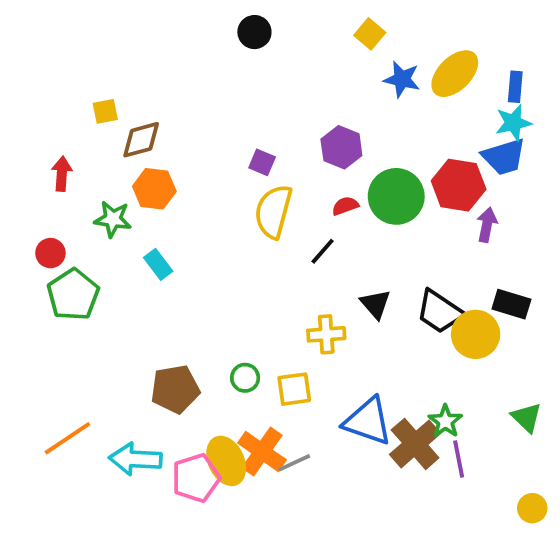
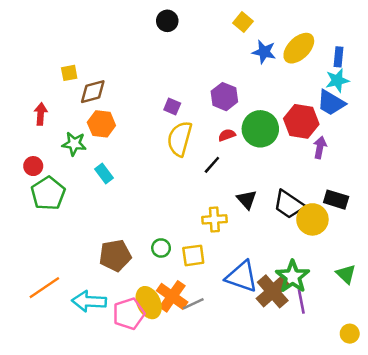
blue trapezoid: (504, 157) -> (331, 103), turned 48
green star: (445, 421) -> (293, 277), size x1.5

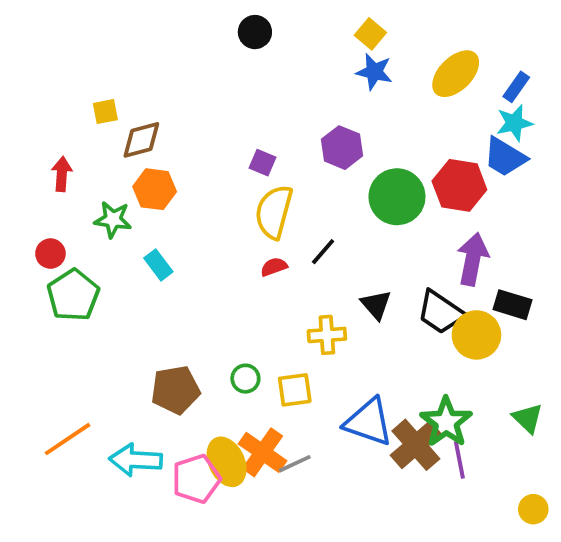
blue star: (264, 52) -> (374, 72), moved
blue rectangle: (339, 57) -> (516, 87), turned 30
red semicircle: (227, 135) -> (274, 267), moved
purple arrow: (320, 147) -> (473, 259), moved, size x1.5

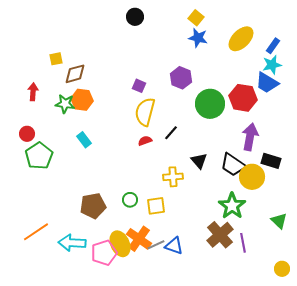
green star: (113, 219) -> (65, 104), moved
blue triangle: (369, 422) -> (174, 246), moved, size x0.7
green star: (446, 422) -> (232, 206), moved

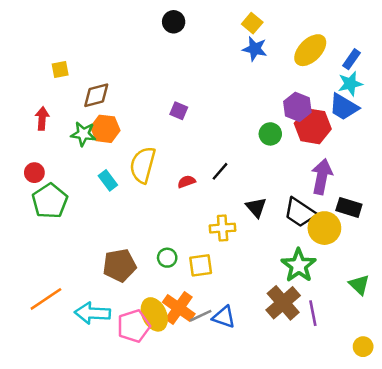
yellow square: (56, 59) -> (60, 69), moved
purple hexagon: (181, 78) -> (297, 107), moved
green circle: (210, 104) -> (270, 134), size x0.6
yellow semicircle: (145, 112) -> (143, 165), moved

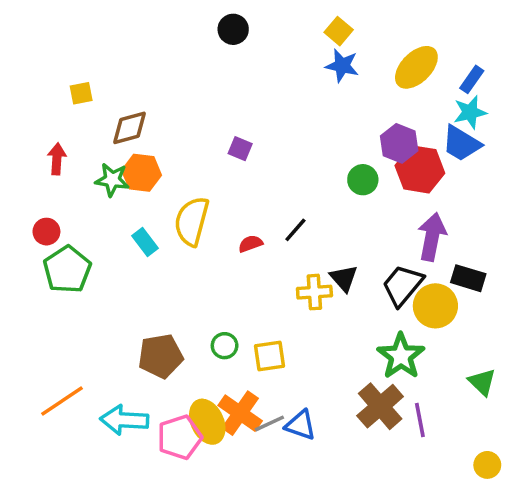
black trapezoid: (300, 213) -> (403, 285), turned 96
yellow cross: (223, 228) -> (314, 292), moved

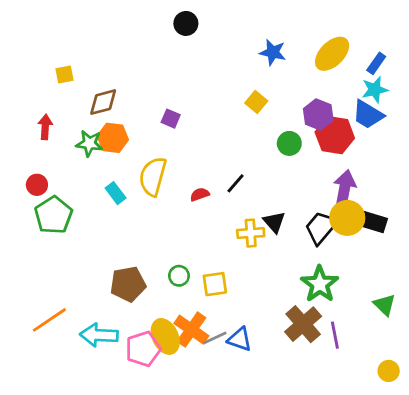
yellow square: (339, 31) -> (256, 102), moved
purple square: (240, 149) -> (171, 119), moved
yellow circle: (435, 306) -> (347, 218), moved

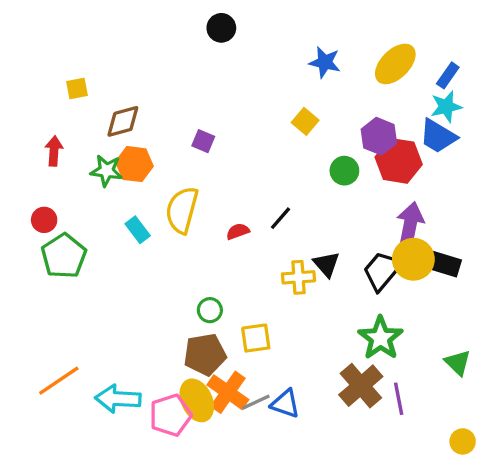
green circle: (179, 276) -> (210, 310), moved
brown pentagon: (128, 284) -> (205, 354), moved

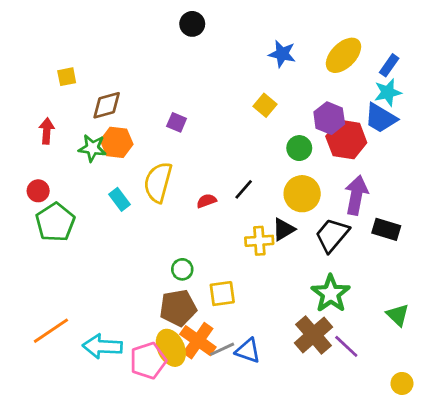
yellow circle: (413, 259) -> (302, 194), moved
black triangle: (326, 264) -> (284, 229), turned 40
purple line: (399, 399) -> (346, 346), turned -36

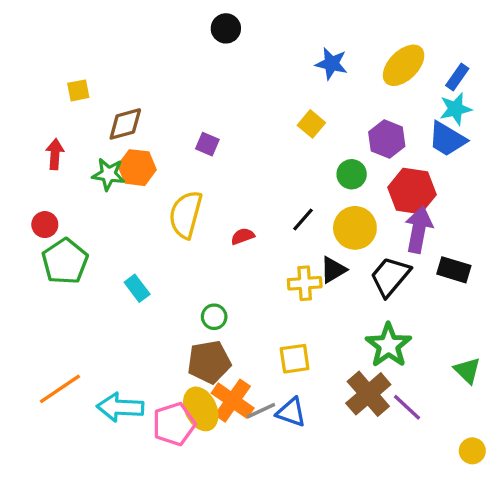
red hexagon: (346, 139) -> (412, 191), moved
black line: (244, 189) -> (303, 220), moved
cyan rectangle: (119, 199) -> (137, 288), moved
yellow square: (222, 294) -> (295, 359), moved

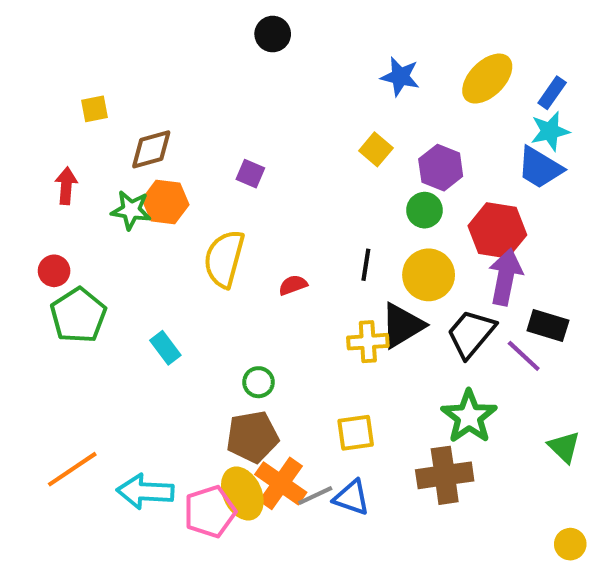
purple hexagon: (387, 139) -> (441, 168), moved
black line: (303, 220) -> (366, 265), turned -32
black triangle: (333, 270) -> (402, 325), size x1.4
brown cross: (368, 394) -> (445, 475), turned 33
purple line: (407, 407) -> (524, 356), moved

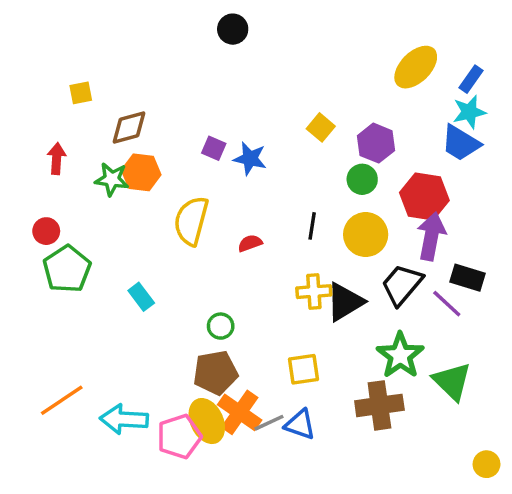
blue star: (400, 77) -> (250, 159), moved
black triangle: (402, 325) -> (345, 302), moved
green triangle: (564, 447) -> (452, 381), moved, size x1.4

